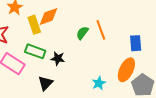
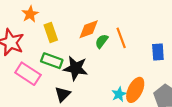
orange diamond: (49, 17) -> (89, 29), moved
black star: (58, 59) -> (76, 68), size x1.6
orange ellipse: (126, 70) -> (135, 90), moved

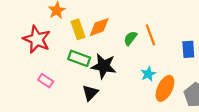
orange diamond: (89, 29) -> (99, 27), moved
pink rectangle: (28, 74) -> (46, 81), moved, size x0.6
cyan star: (119, 94) -> (148, 74), moved

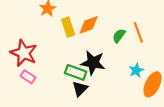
red star: (37, 39) -> (24, 53), moved
green rectangle: (79, 58) -> (76, 72), moved
pink rectangle: (46, 81) -> (28, 77), moved

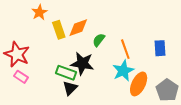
orange line: (138, 32) -> (125, 49), moved
green semicircle: (119, 36) -> (99, 40), moved
cyan star: (136, 70) -> (123, 71), size x1.5

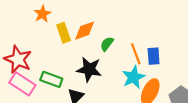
blue rectangle: (160, 48) -> (154, 56), moved
green rectangle: (66, 73) -> (51, 79), moved
pink rectangle: (21, 77) -> (22, 84), size x1.6

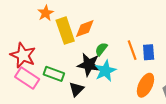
yellow rectangle: (64, 33) -> (65, 31), size x1.4
green semicircle: (107, 44) -> (101, 49), moved
cyan star: (134, 77) -> (105, 71), moved

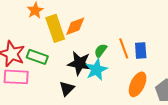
green semicircle: (101, 49) -> (101, 51), moved
green rectangle: (54, 74) -> (37, 57), moved
pink rectangle: (27, 78) -> (16, 77), turned -30

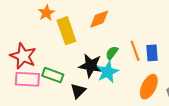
orange diamond: (75, 26) -> (99, 19), moved
green rectangle: (37, 57) -> (53, 75), moved

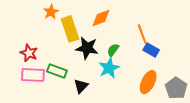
orange line: (135, 51) -> (142, 34), moved
blue rectangle: (152, 53) -> (151, 50), turned -56
red star: (23, 56) -> (29, 53), size x0.7
black star: (91, 66) -> (87, 48), moved

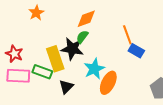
yellow rectangle: (70, 29) -> (55, 59), moved
green semicircle: (113, 50) -> (82, 37), moved
orange ellipse: (148, 82) -> (108, 83), moved

